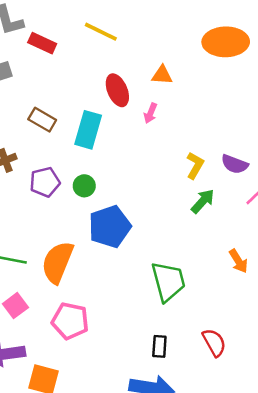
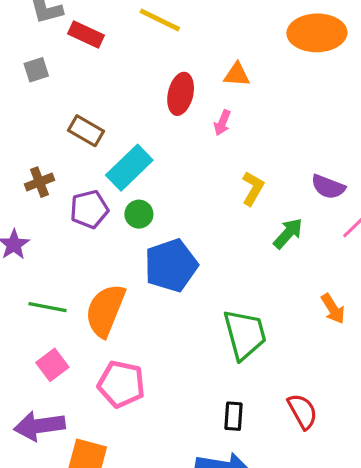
red ellipse: (117, 90) -> (181, 94), turned 36
cyan rectangle: (88, 130) -> (129, 168), moved, turned 30
yellow L-shape: (195, 165) -> (253, 188), moved

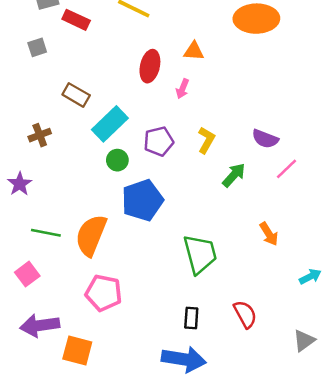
purple pentagon: (89, 209) -> (159, 141), moved
pink square: (52, 365) -> (27, 274), moved

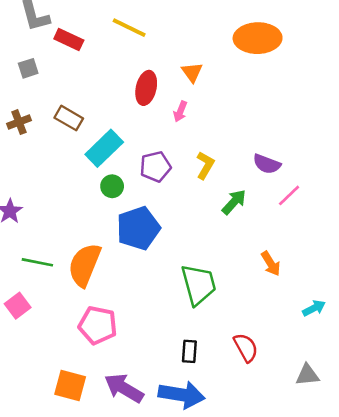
orange triangle: (194, 51) -> (192, 72), turned 50
brown cross: (40, 135) -> (19, 122), moved
purple arrow: (40, 325) -> (124, 388), moved, turned 39
gray triangle: (304, 340) -> (307, 375), turned 30

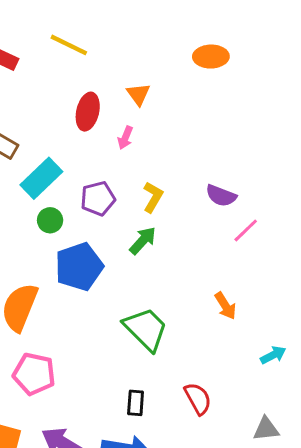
orange ellipse: (258, 38) -> (211, 57), size x0.7
green arrow: (234, 202) -> (143, 241), moved
green trapezoid: (199, 285) -> (146, 329), turned -30

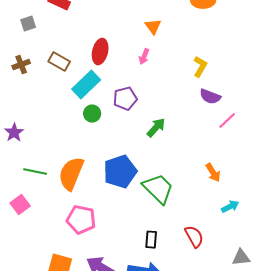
red ellipse: (88, 112) -> (100, 52), moved
yellow L-shape: (153, 197) -> (200, 67), moved
blue pentagon: (79, 267) -> (120, 172), moved
cyan arrow: (273, 355) -> (230, 207), moved

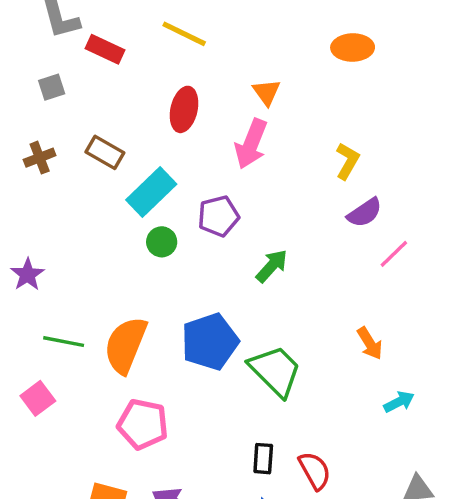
red ellipse: (100, 52) -> (184, 109), moved
pink arrow: (144, 57) -> (251, 144), size x1.8
purple semicircle: (210, 97) -> (365, 213), turned -55
red semicircle: (194, 237) -> (315, 471), moved

